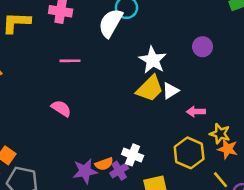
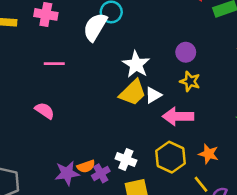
pink arrow: (196, 112) -> (178, 116), size x1.6
yellow star: (220, 134) -> (190, 81), moved
white cross: (133, 155) -> (126, 160), moved

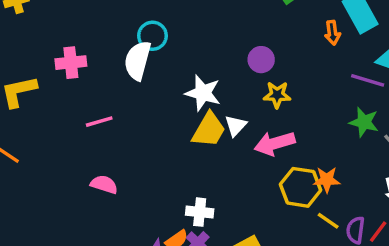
yellow hexagon: (170, 157) -> (301, 187), moved
white cross: (126, 160) -> (200, 212), moved

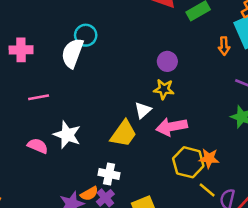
white star: (203, 93) -> (67, 135), moved
yellow star: (277, 95) -> (164, 89), moved
yellow trapezoid: (209, 130) -> (123, 134), moved

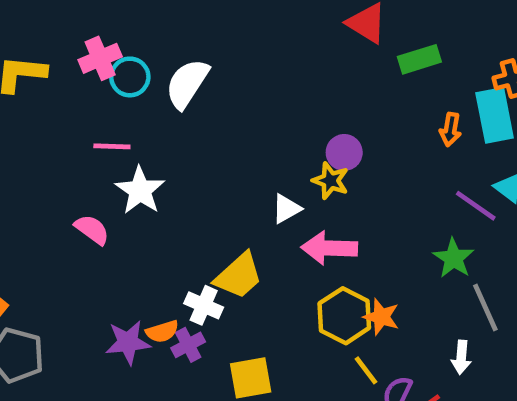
cyan circle: (86, 35) -> (130, 77), moved
pink cross: (21, 50) -> (100, 58), turned -35
purple circle: (167, 61) -> (344, 152), moved
yellow trapezoid: (123, 134) -> (239, 276), moved
white star: (67, 135) -> (140, 190), moved

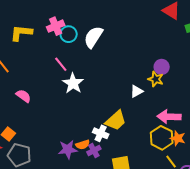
pink line: (112, 146) -> (61, 64), turned 49
pink semicircle: (92, 230) -> (23, 96), moved
pink arrow: (329, 248) -> (169, 117), moved

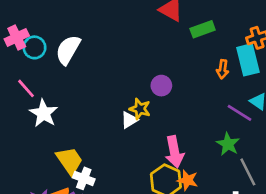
yellow star: (156, 79) -> (140, 109), moved
pink arrow: (169, 117) -> (174, 152), turned -100
yellow trapezoid: (116, 120) -> (69, 161), moved, turned -80

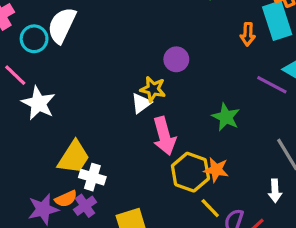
cyan circle: (34, 47) -> (34, 39), moved
green star: (228, 144) -> (226, 117), moved
pink arrow: (174, 152) -> (164, 136), moved
yellow trapezoid: (69, 161) -> (74, 157), turned 72

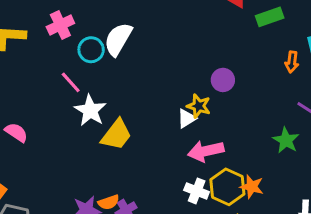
green star: (226, 117) -> (286, 140), moved
pink arrow: (164, 136) -> (206, 151), turned 88
yellow trapezoid: (74, 157) -> (116, 135), moved
white cross: (92, 177) -> (197, 191), moved

